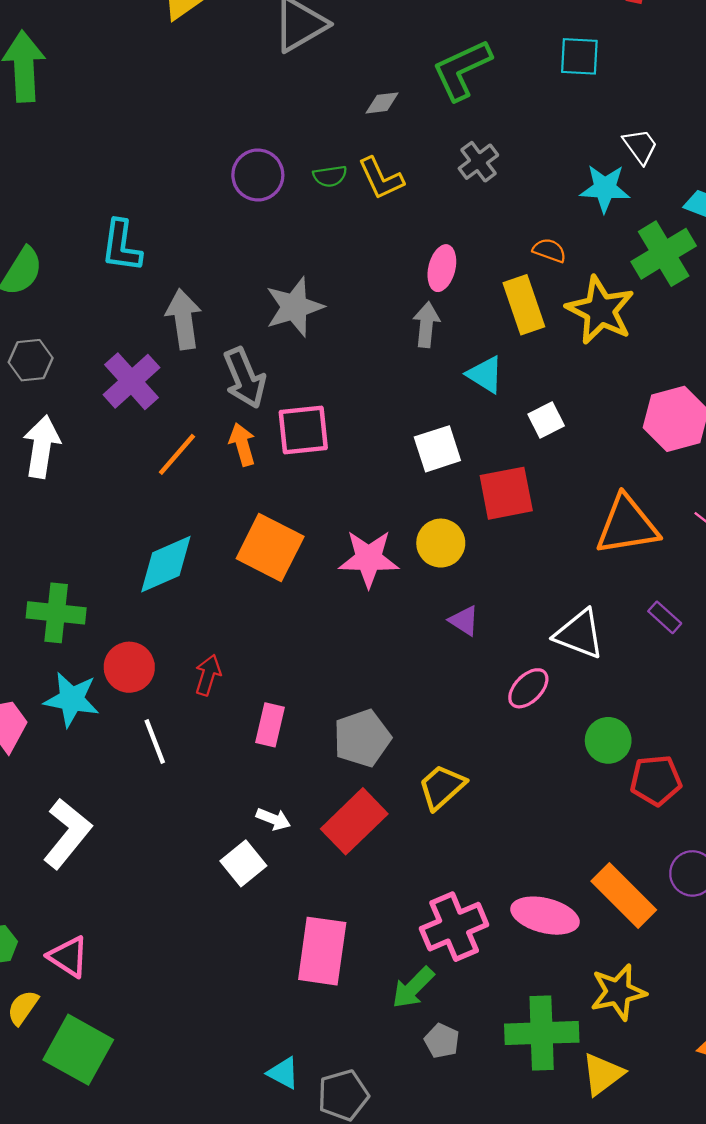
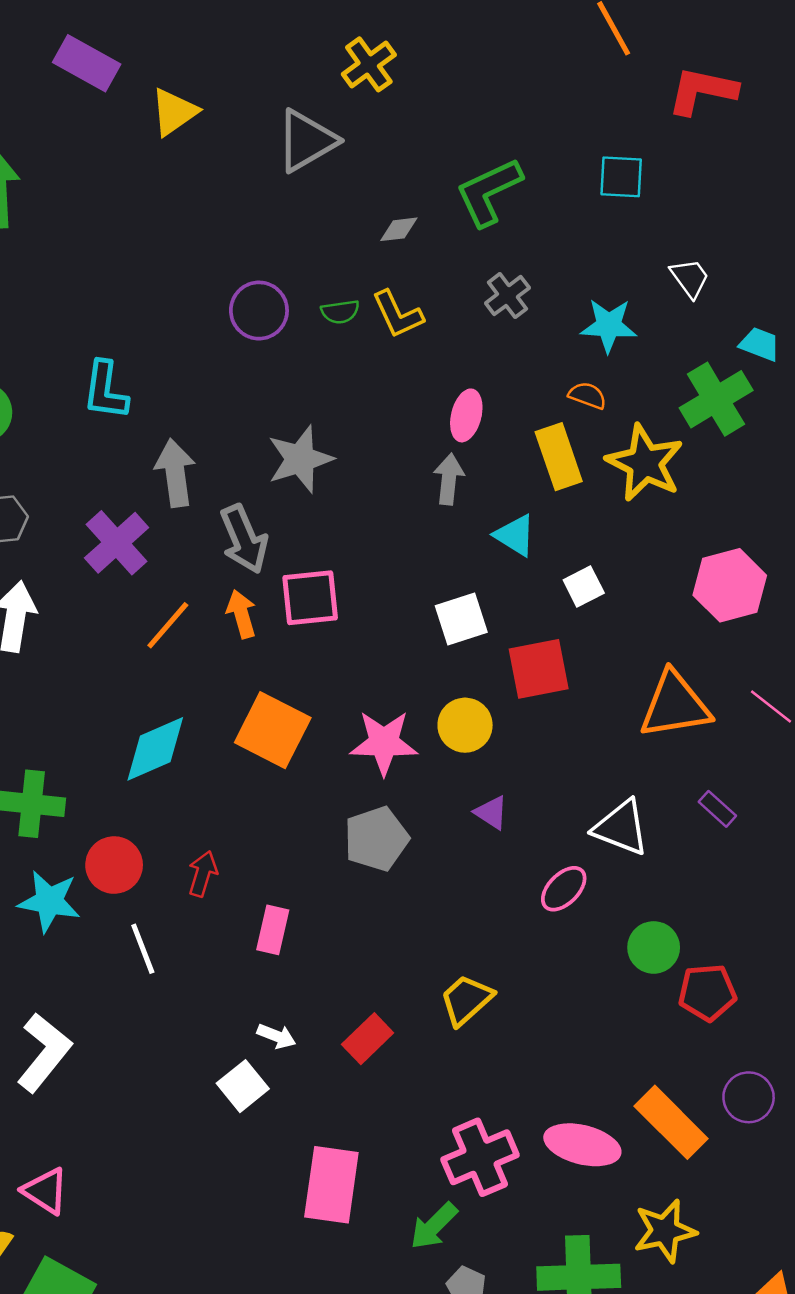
cyan star: (605, 188) -> (609, 325), moved
gray pentagon: (362, 738) -> (376, 839), moved
red rectangle: (354, 821) -> (368, 1039), size x0.7

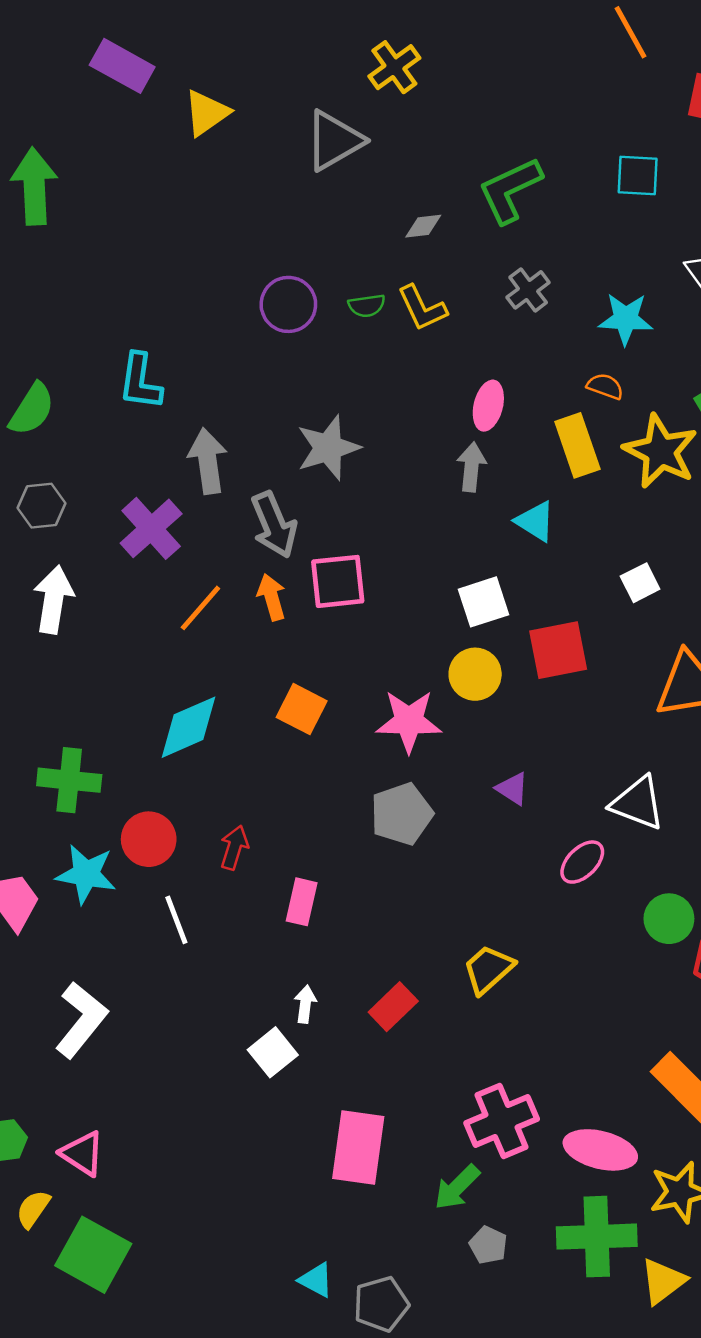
white square: (584, 587) -> (640, 583), moved
yellow circle: (465, 725) -> (475, 674), moved
orange square: (273, 730) -> (302, 709), size x0.7
white arrow: (276, 1036) -> (305, 1004), turned -105
pink ellipse: (582, 1145) -> (600, 1150), moved

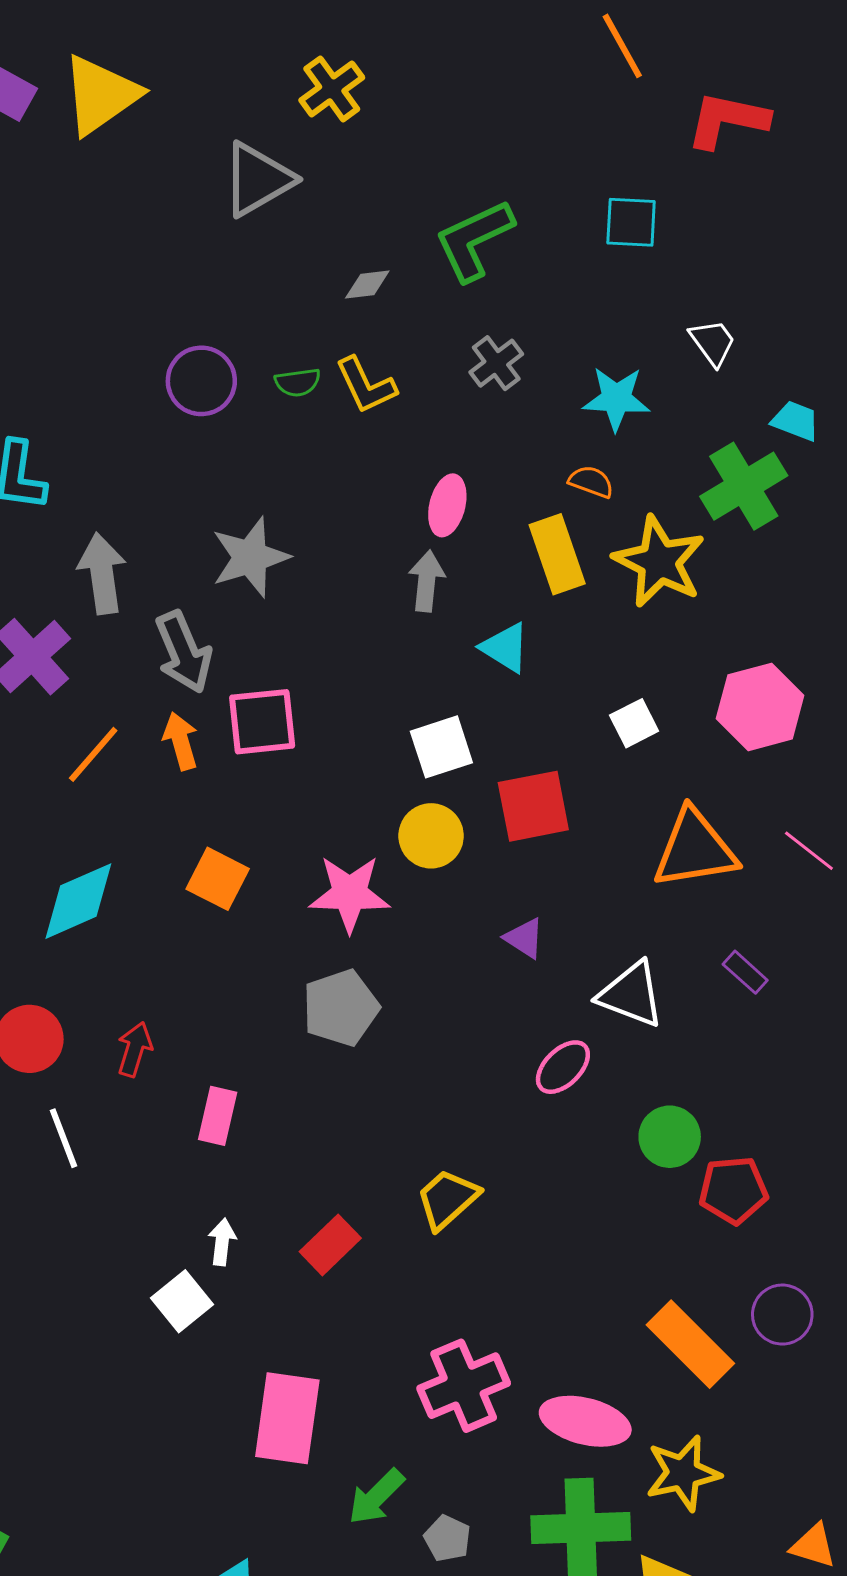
yellow triangle: (206, 113) -> (101, 95), moved, size x1.4
purple triangle: (512, 789) -> (524, 938), moved
green arrow: (457, 1187) -> (376, 1497), moved

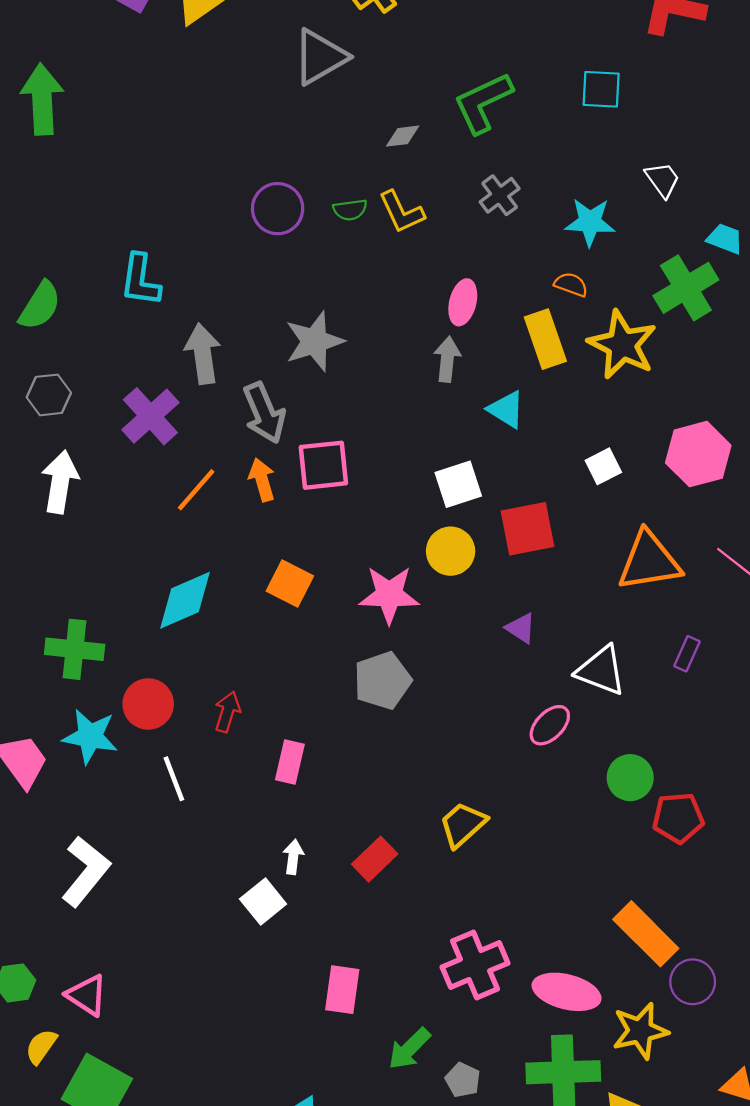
purple rectangle: (745, 972) -> (687, 654), turned 72
purple circle: (782, 1315) -> (693, 982), moved
pink rectangle: (287, 1418) -> (342, 990), size x0.7

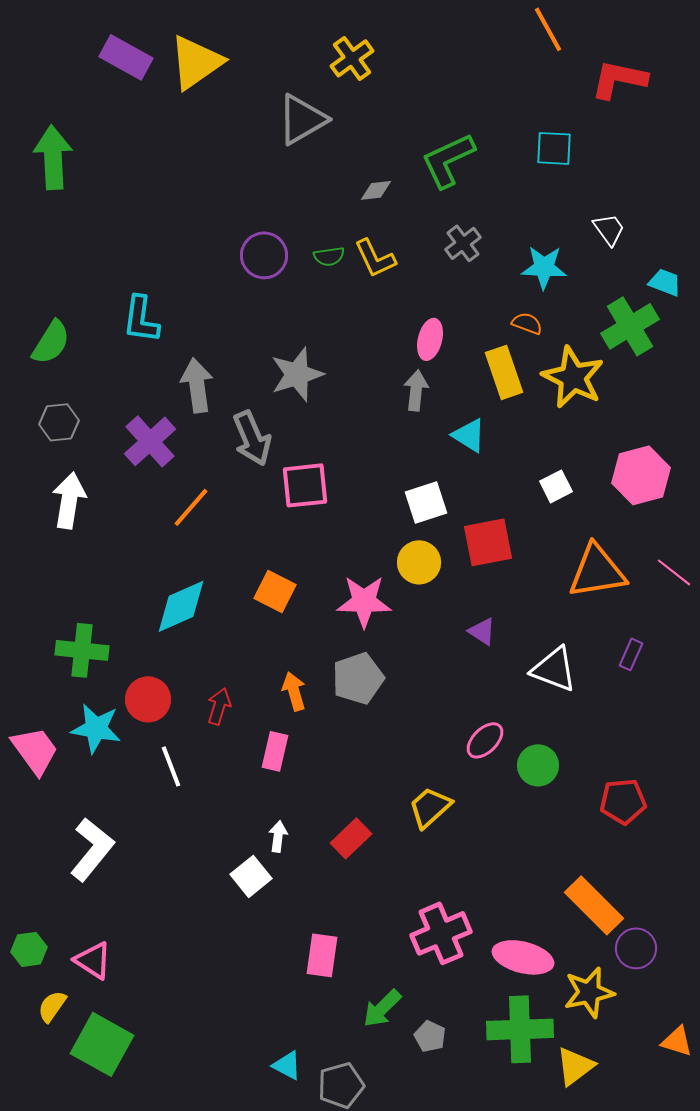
orange arrow: (262, 480) -> (294, 691), moved
pink ellipse: (550, 725) -> (485, 740), moved
green circle: (630, 778) -> (538, 765), moved

